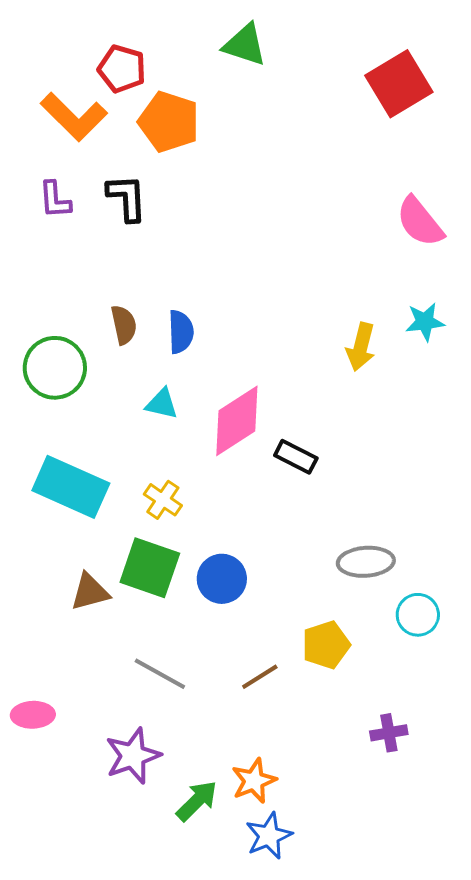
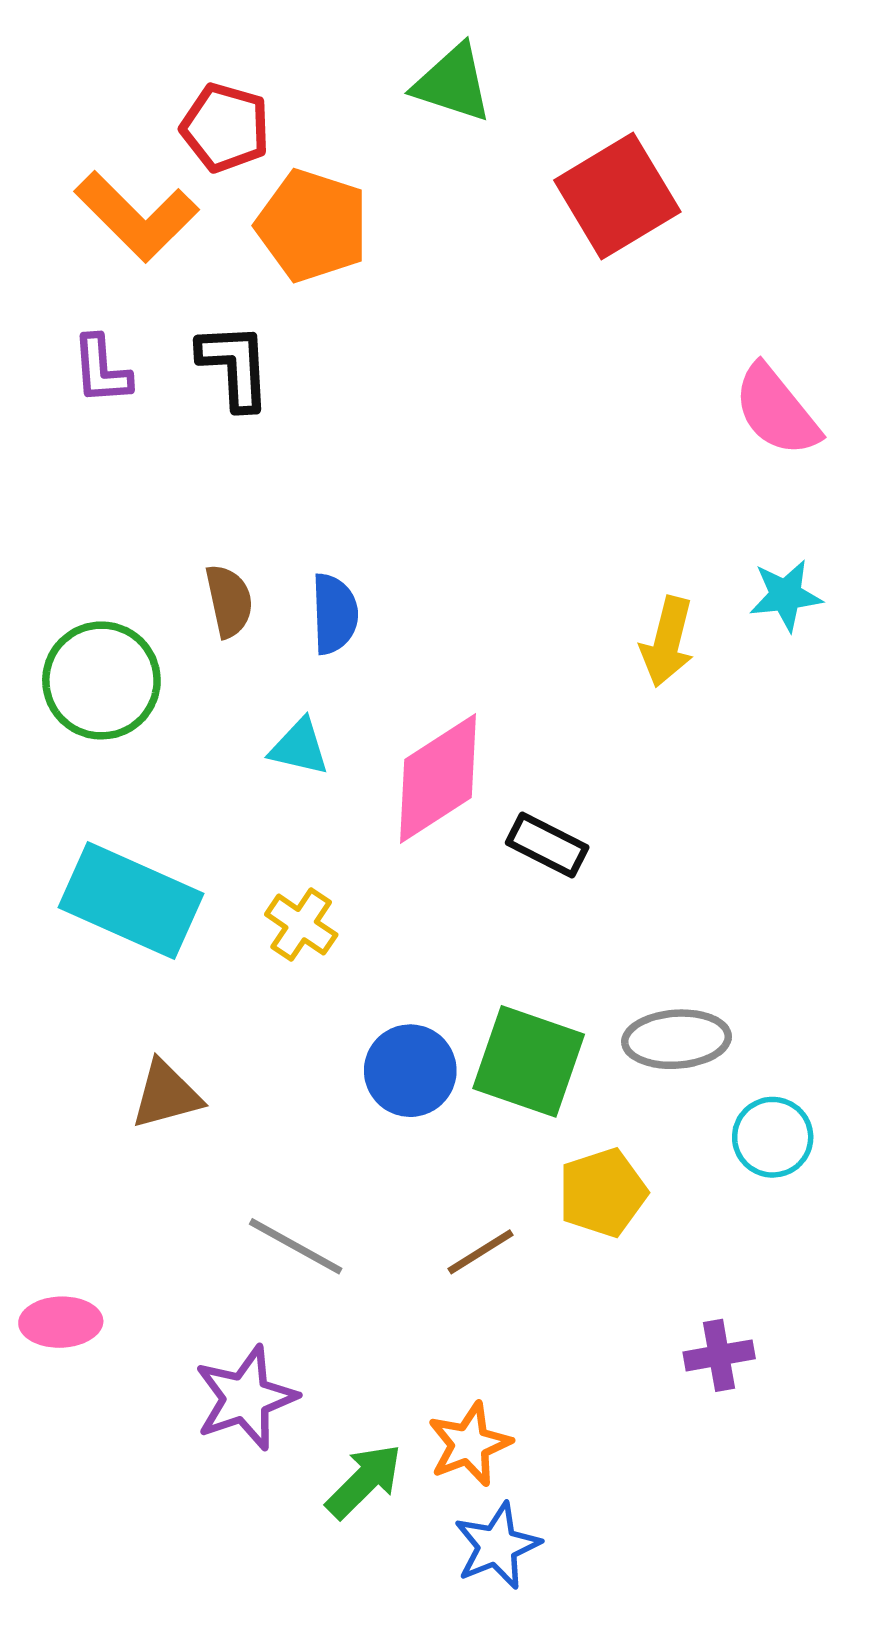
red square: (399, 84) -> (617, 196), moved
green square: (150, 568) -> (529, 1061), moved

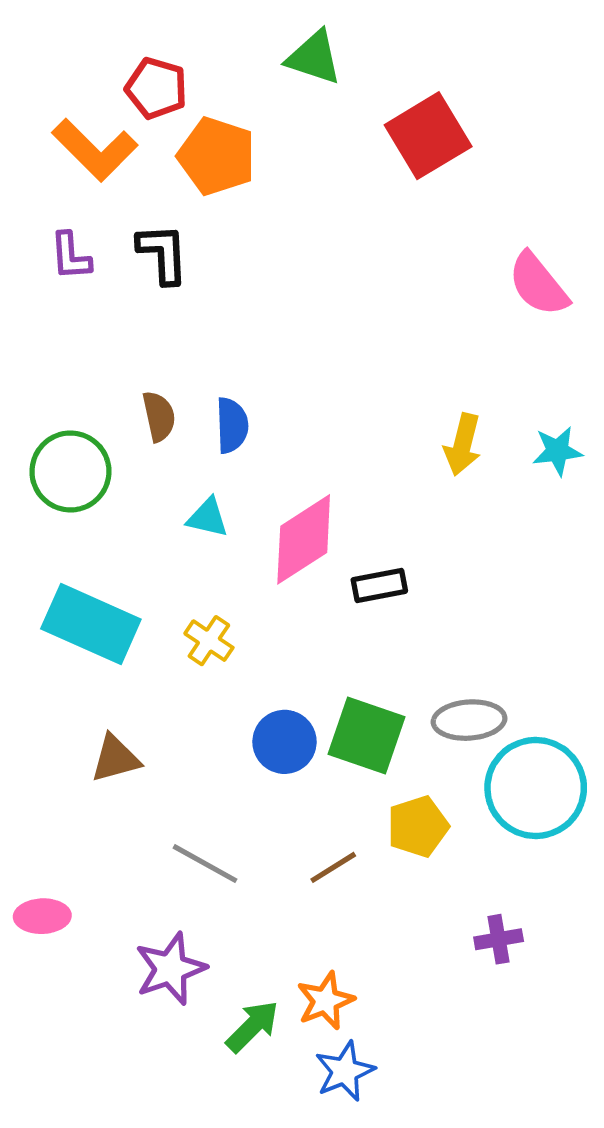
cyan star: (786, 595) -> (557, 451), moved
black rectangle: (547, 845) -> (379, 586), turned -38
cyan circle: (773, 1137) -> (536, 788), size x1.8

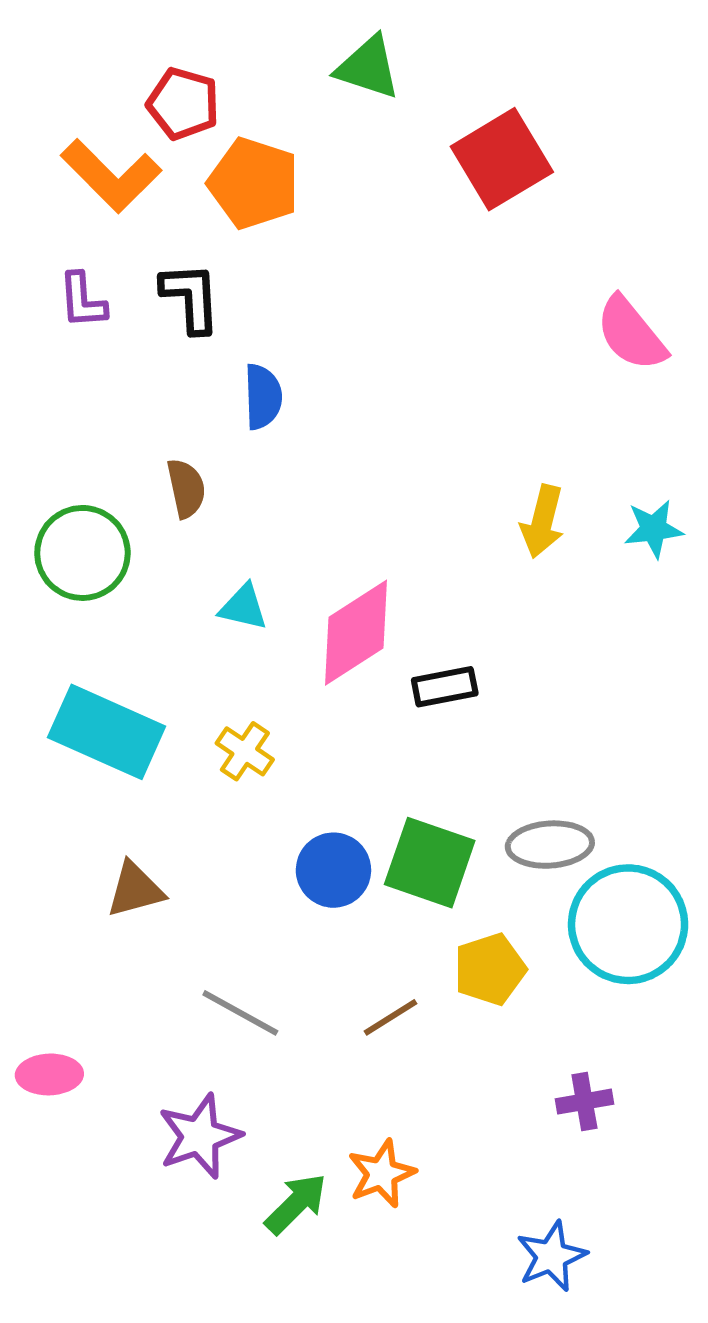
blue semicircle: (232, 425) -> (263, 397), moved
blue star: (345, 1071) -> (551, 1256), moved

